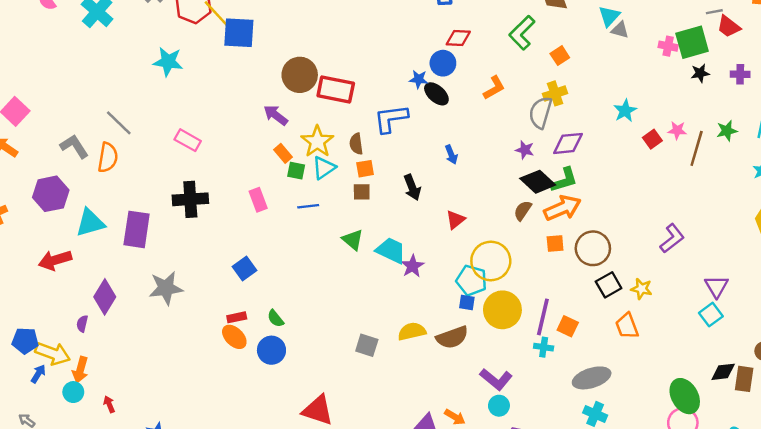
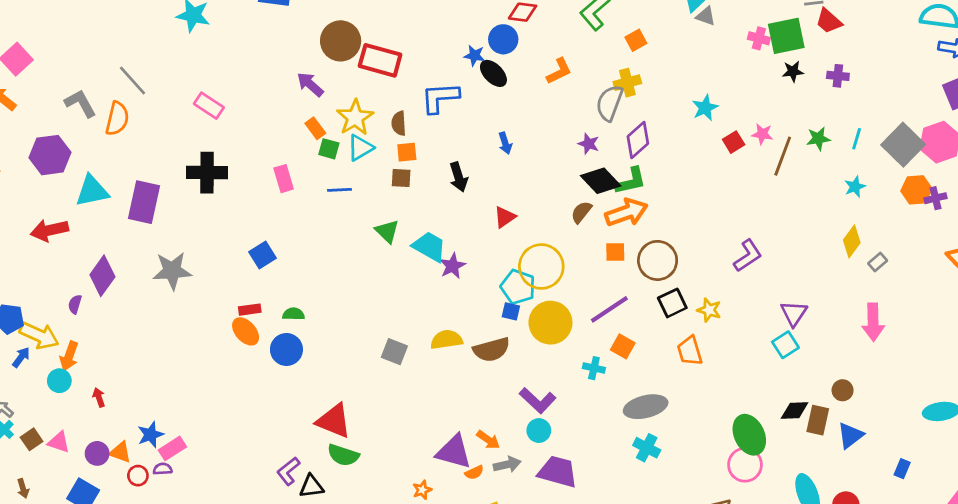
purple diamond: (568, 143) -> (638, 140), turned -40
purple line: (543, 317) -> (609, 309), moved, turned 39
green semicircle: (275, 318) -> (294, 314), turned 126

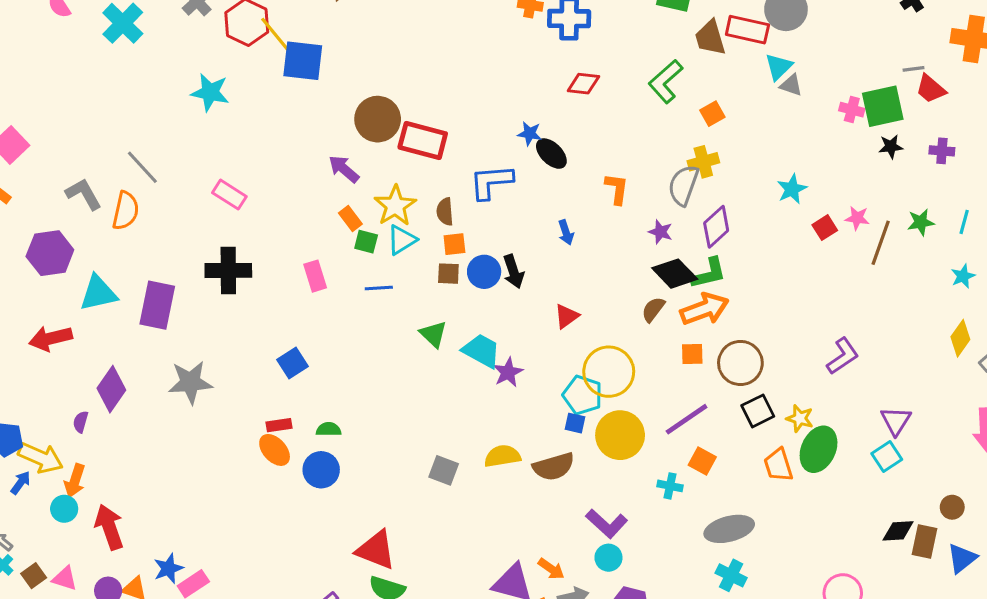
blue circle: (503, 39) -> (484, 272), moved
orange L-shape: (559, 71) -> (617, 189), moved, turned -56
red arrow: (99, 397) -> (109, 527), size x2.0
green ellipse: (749, 435) -> (819, 449), moved, turned 51

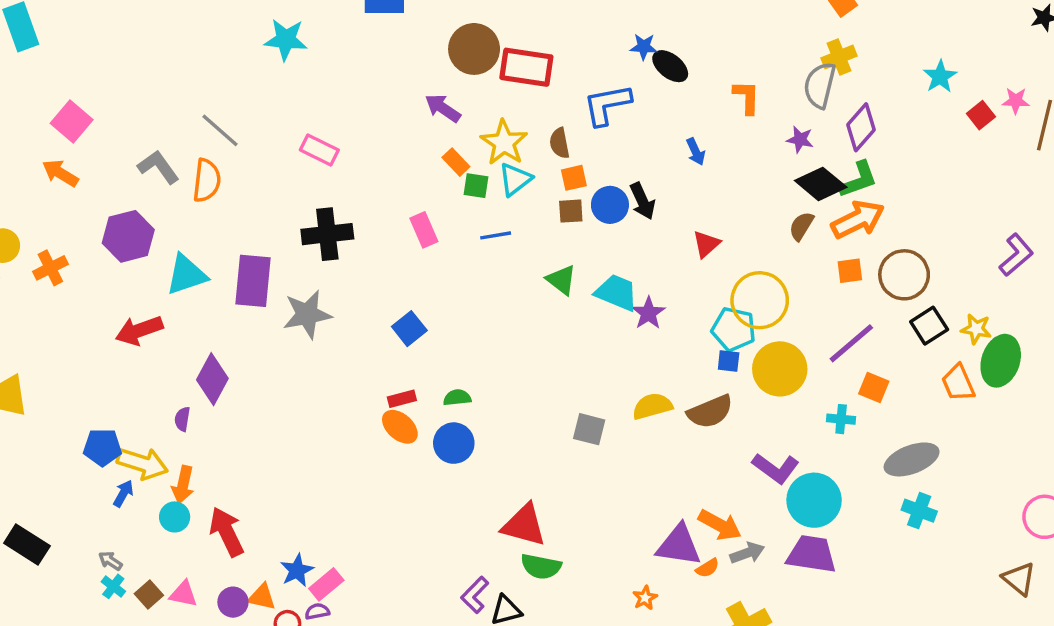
gray star: (190, 382) -> (307, 314), moved
cyan circle: (608, 558) -> (814, 500), moved, size x1.8
orange arrow: (551, 569) -> (720, 525), size x1.4

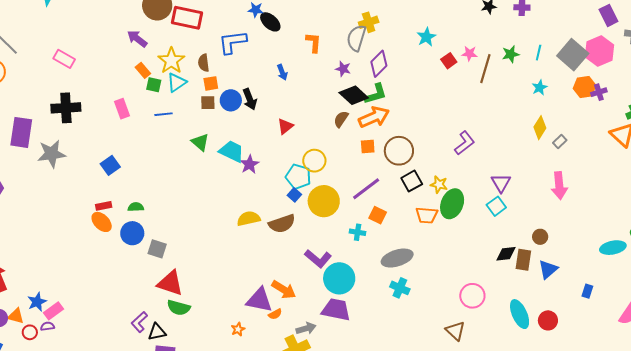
yellow circle: (760, 300) -> (314, 161), size x0.7
blue square: (729, 361) -> (294, 195), turned 32
orange trapezoid: (958, 383) -> (427, 215), turned -65
gray square: (589, 429) -> (157, 249), moved
gray arrow: (747, 553) -> (306, 328), moved

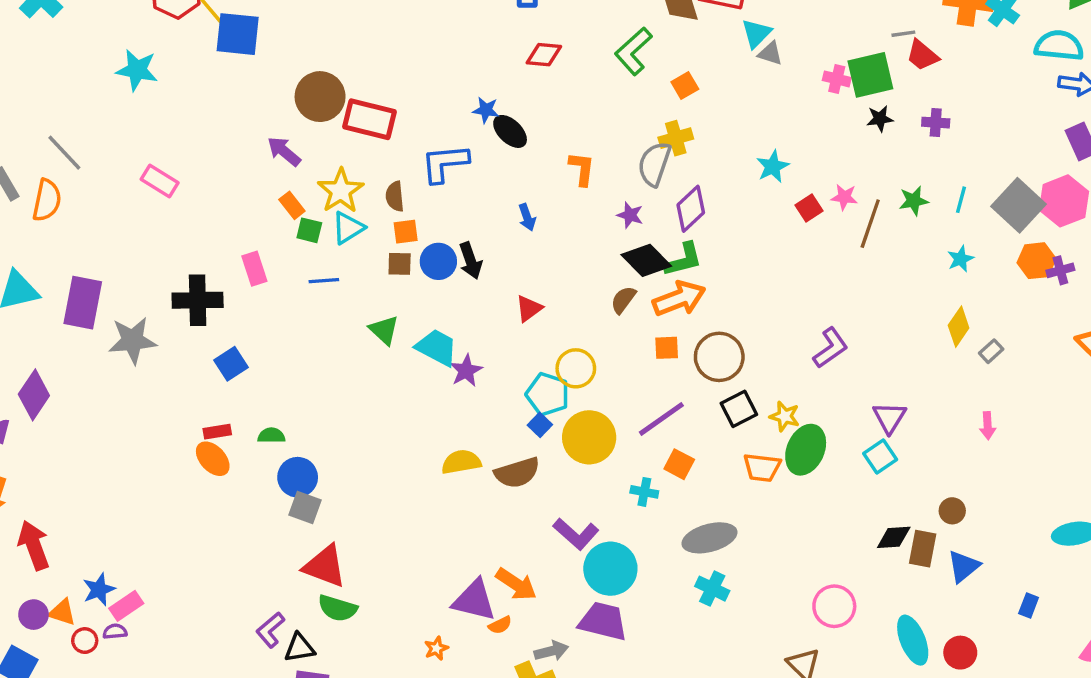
black cross: (66, 108) -> (198, 300), moved
pink arrow: (559, 186) -> (988, 426), size x0.6
blue circle: (132, 233) -> (298, 477), moved

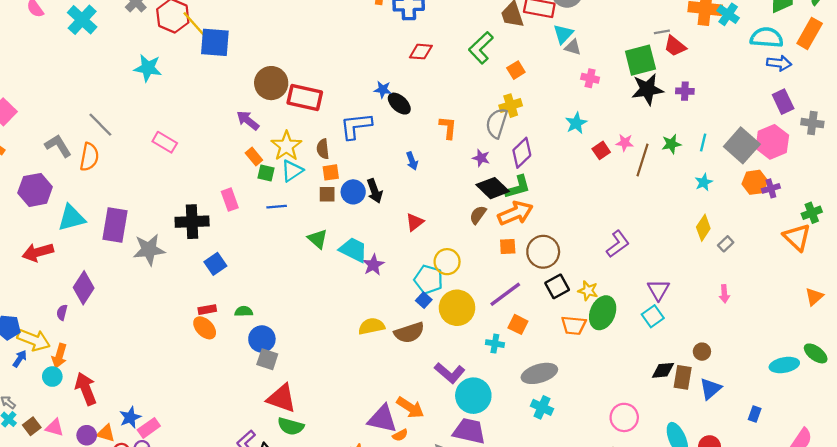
pink cross: (837, 79) -> (590, 78), moved
black star: (880, 119) -> (647, 89), size x1.8

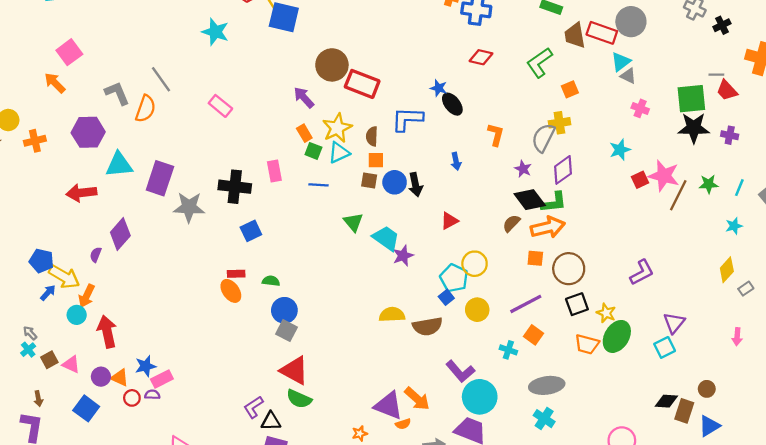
pink star: (625, 143) -> (664, 176), size x1.8
yellow circle: (457, 308) -> (477, 310), size x0.7

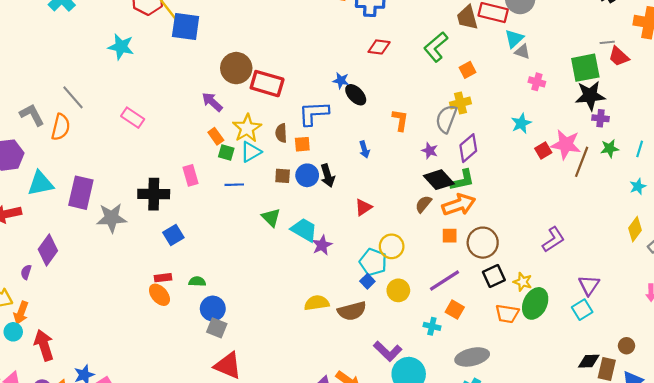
purple cross: (730, 135) -> (600, 118), moved
orange square: (376, 160) -> (302, 144), moved

